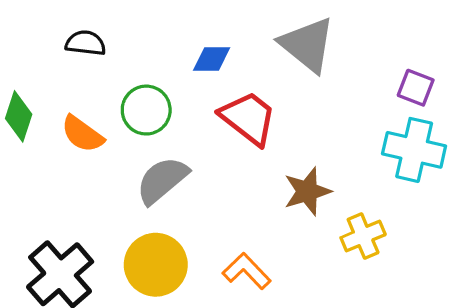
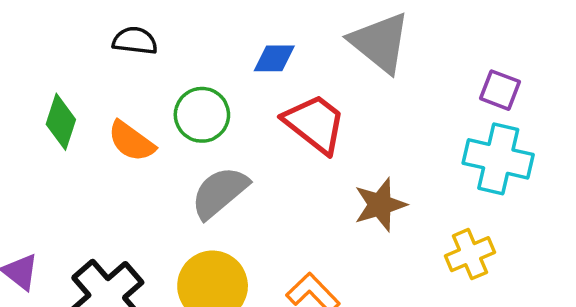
yellow cross: (363, 236) -> (470, 254), moved

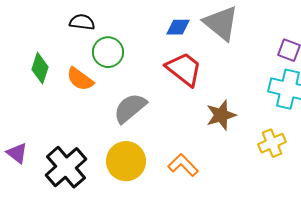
blue diamond: (274, 58) -> (178, 27), moved
green circle: (202, 115) -> (108, 52), moved

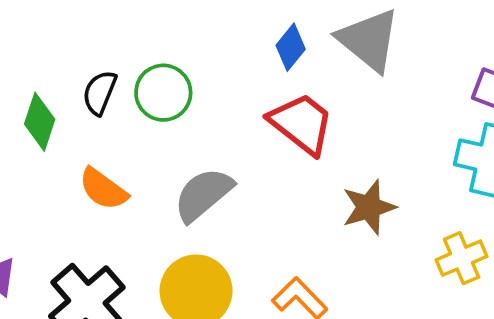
black semicircle: (82, 22) -> (100, 93), moved, turned -75
blue diamond: (178, 27) -> (291, 47), turned -50
orange semicircle: (80, 79) -> (103, 189), moved

